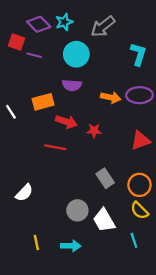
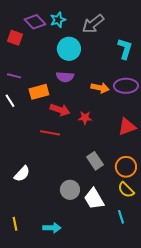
purple line: (34, 55) -> (14, 76), moved
yellow line: (36, 243) -> (15, 224), moved
cyan arrow: (71, 246) -> (52, 228), moved

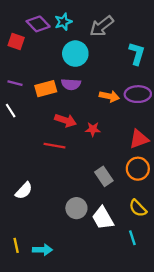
orange rectangle: (39, 92) -> (46, 89), moved
orange circle: (126, 167) -> (138, 169), moved
cyan arrow: (52, 228) -> (42, 250), moved

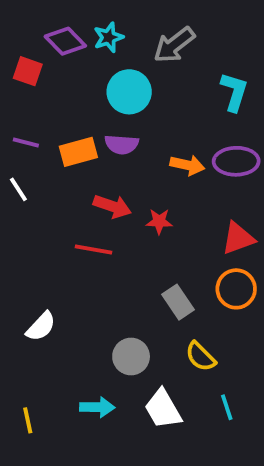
yellow semicircle: (138, 208) -> (200, 357), moved
white trapezoid: (103, 218) -> (163, 409), moved
cyan arrow: (42, 250) -> (97, 407), moved

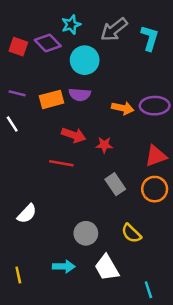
purple diamond: (65, 41) -> (48, 43), moved
cyan L-shape: (234, 92) -> (150, 38), moved
gray rectangle: (178, 302) -> (115, 184), moved
cyan line: (227, 407) -> (148, 290), moved

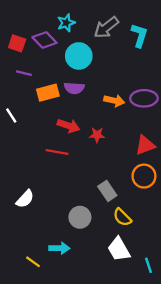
purple line: (17, 93) -> (24, 73), moved
gray rectangle: (115, 184) -> (107, 191), moved
white trapezoid: (107, 268) -> (119, 249), moved
yellow line: (18, 275) -> (33, 262), moved, turned -42
cyan line: (148, 290) -> (149, 265), moved

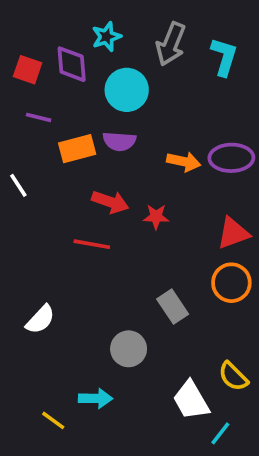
gray arrow: (106, 27) -> (171, 44), turned -30
purple diamond: (44, 40) -> (72, 64), turned 40
yellow semicircle: (122, 217) -> (233, 376), moved
cyan line: (149, 265) -> (220, 433), moved, turned 56

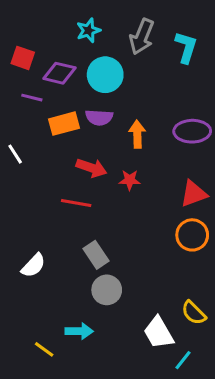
purple diamond: (72, 64) -> (59, 73), moved, turned -72
orange arrow: (184, 161) -> (137, 134), moved, turned -104
gray rectangle: (173, 307) -> (96, 255), moved

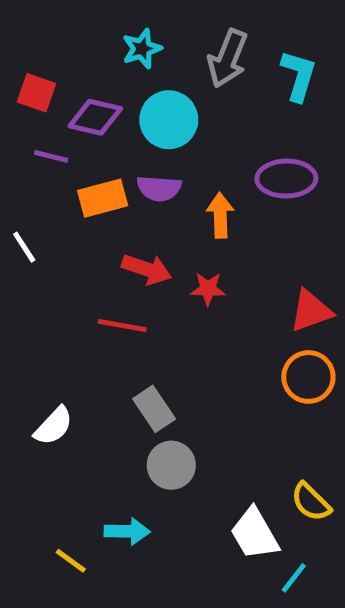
purple ellipse: (192, 131) -> (286, 179), moved

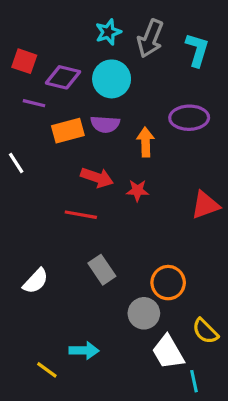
cyan star: (142, 49) -> (108, 32), moved
orange circle: (308, 377) -> (168, 283), moved
gray circle: (171, 465) -> (144, 313), moved
cyan line: (294, 578) -> (194, 381), turned -50

